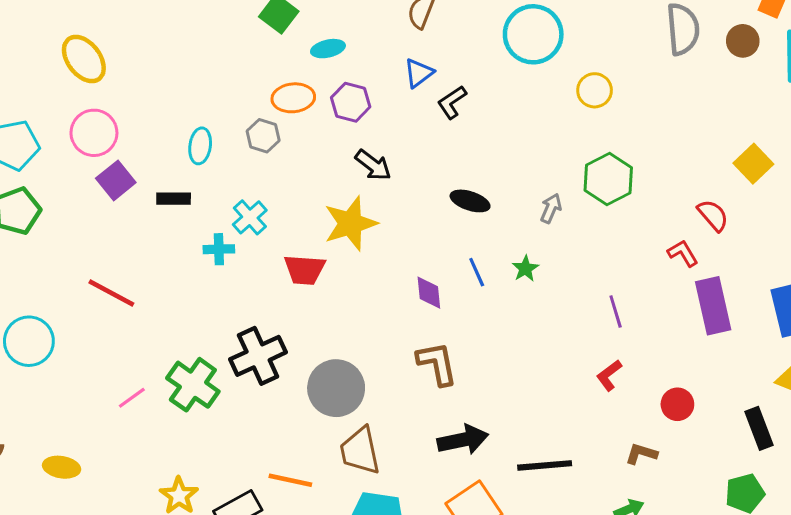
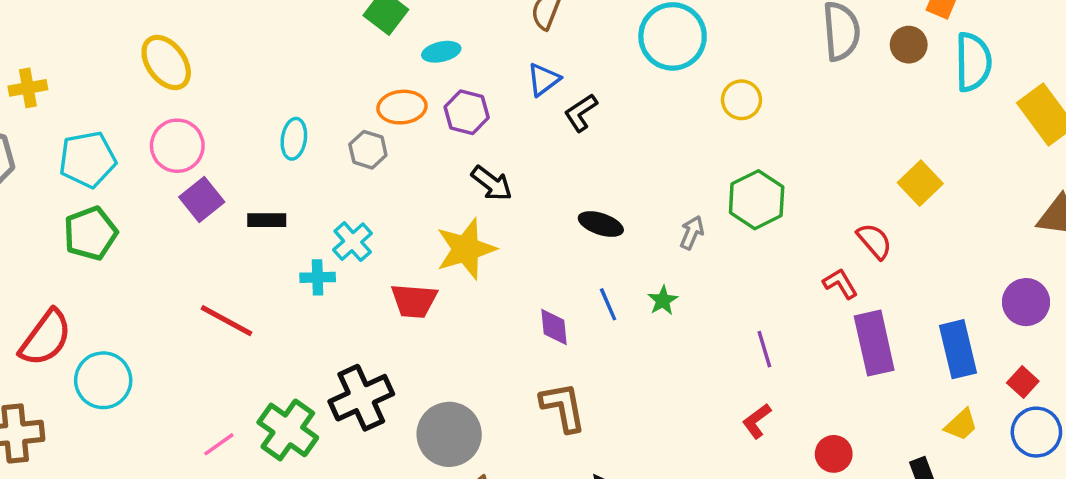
cyan ellipse: (200, 146) -> (294, 139), moved
red line: (111, 293) -> (227, 321), moved

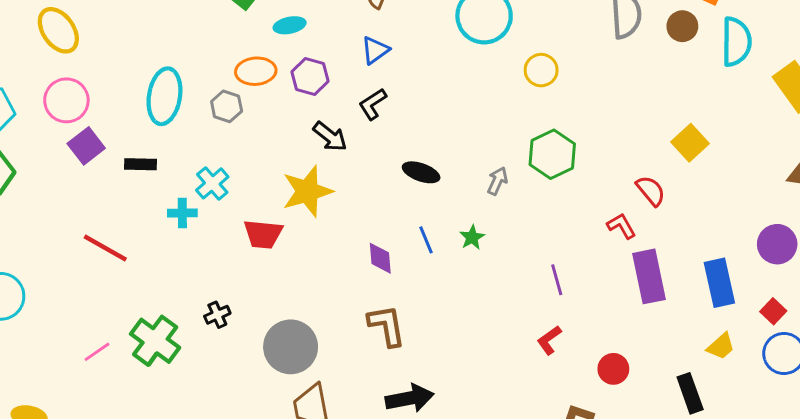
black L-shape: (581, 113) -> (373, 104), moved
cyan ellipse: (294, 139) -> (164, 96), size x1.6
black cross: (361, 398) -> (217, 315), size x0.5

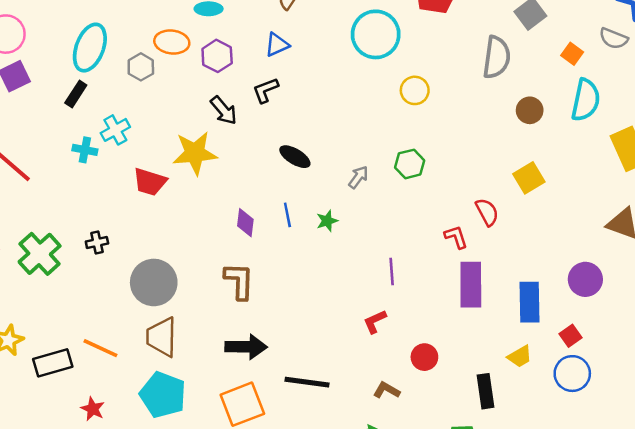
brown circle: (682, 26) -> (530, 110), moved
green hexagon: (552, 154) -> (410, 164), size x0.7
black rectangle: (140, 164) -> (76, 94), moved, turned -70

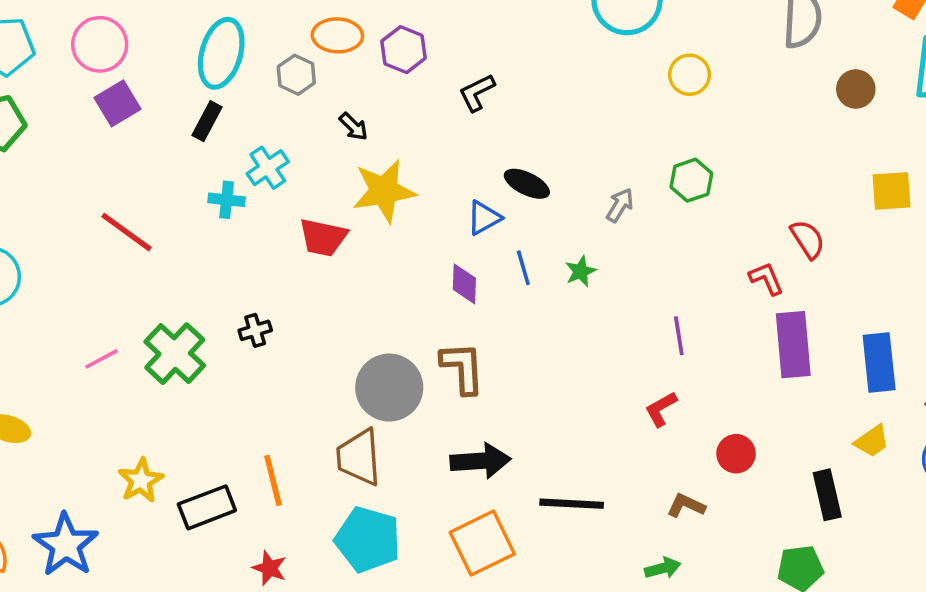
blue triangle: (277, 45) -> (484, 218), moved
black arrow: (224, 110) -> (353, 127), moved, size x0.7
yellow square: (529, 178) -> (892, 191), moved, turned 32
gray circle: (154, 282) -> (389, 388), moved
orange line: (100, 348) -> (273, 480), turned 56

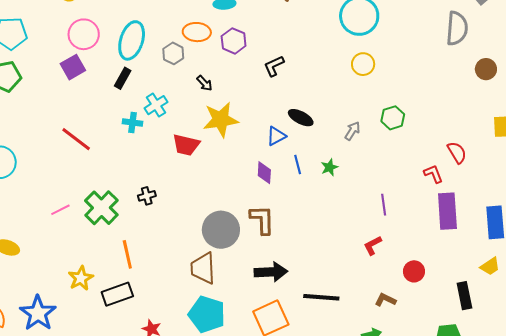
pink circle: (100, 44) -> (84, 34), moved
yellow circle: (690, 75) -> (363, 64), moved
orange line: (273, 480) -> (127, 254), moved

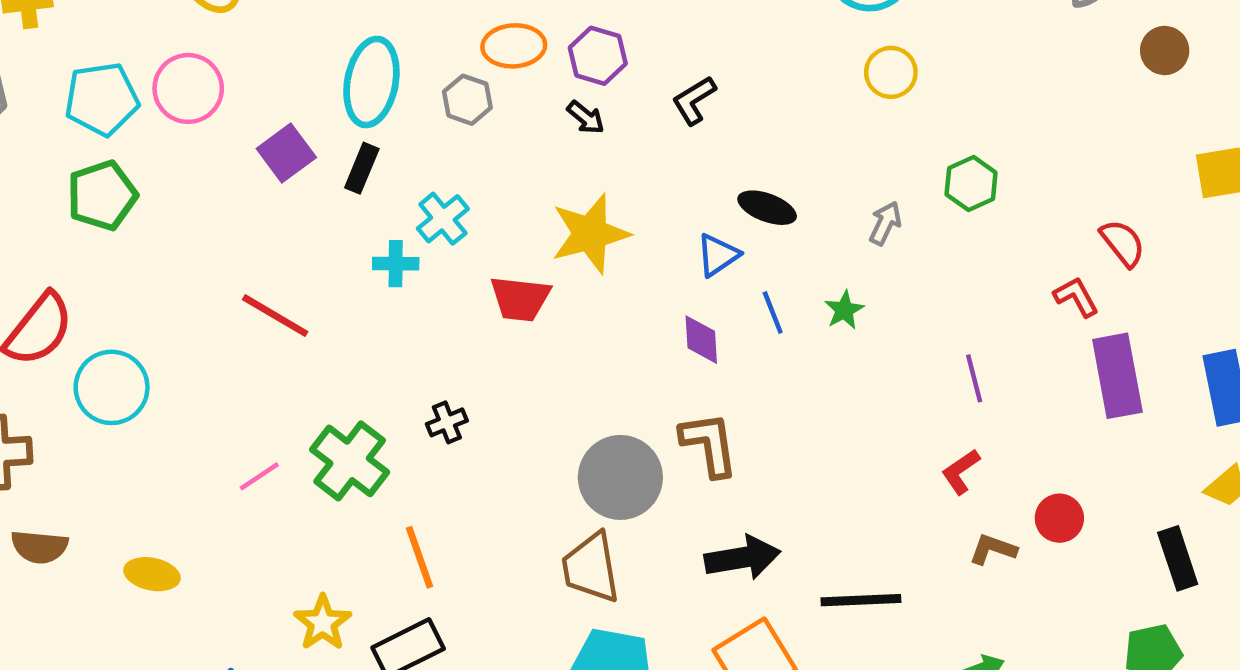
pink circle: (84, 34) -> (188, 88), moved
purple square: (73, 67) -> (286, 153), moved
black arrow: (205, 83) -> (586, 117), moved
brown L-shape: (385, 300) -> (993, 549), moved

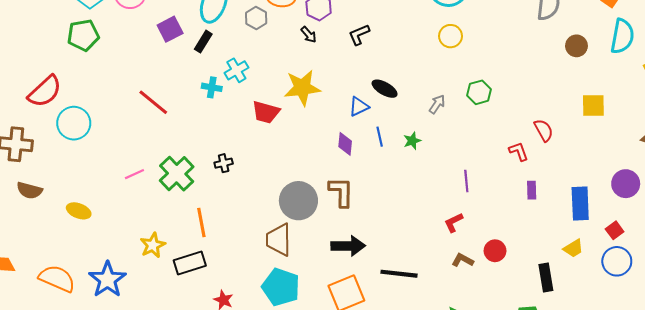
purple rectangle: (1117, 376) -> (532, 190), size x0.5

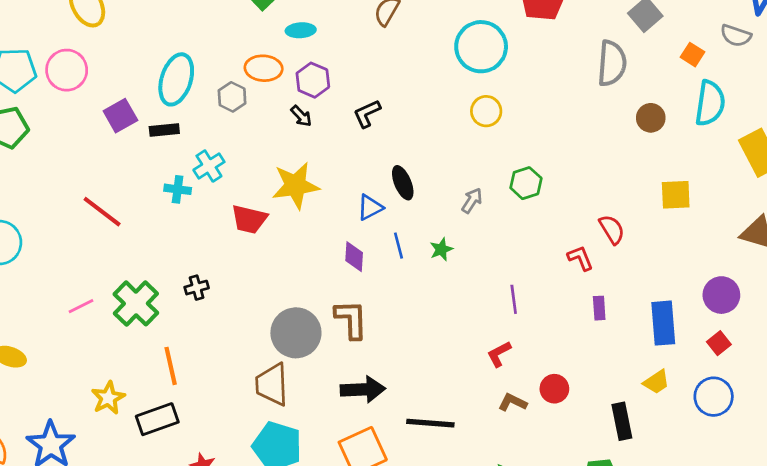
black rectangle: (203, 42) -> (164, 130), turned 55
black ellipse: (385, 89) -> (403, 183), turned 40
red square: (615, 230) -> (719, 343), moved

